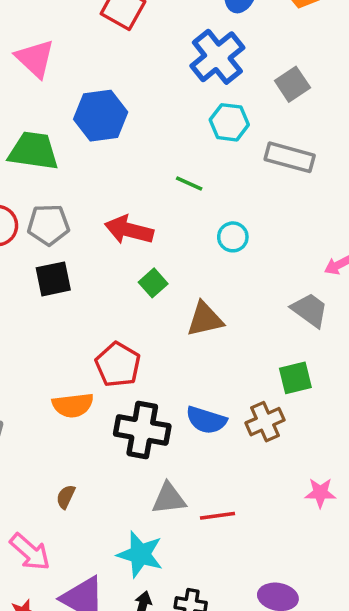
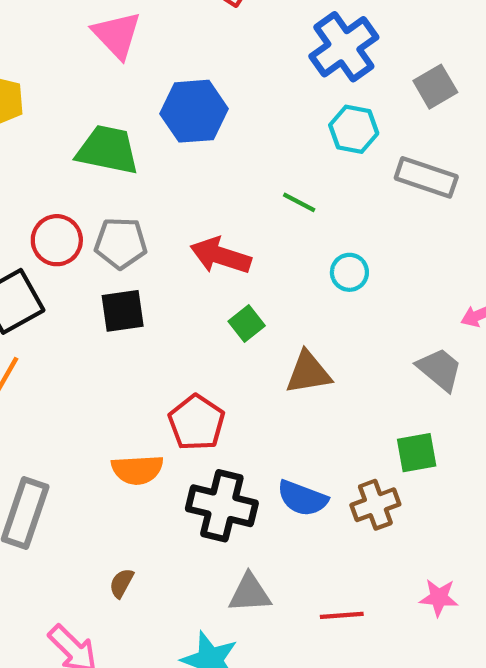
red line: (218, 516) -> (342, 615), moved

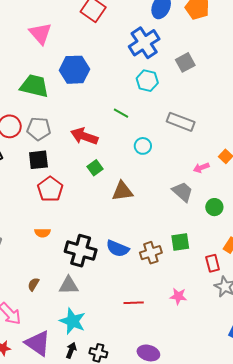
gray rectangle: (426, 177) -> (181, 122), moved
red pentagon: (197, 423) -> (50, 189), moved
green square: (417, 453) -> (180, 242), moved
orange semicircle: (137, 470) -> (43, 233), size x0.7
gray triangle: (250, 593) -> (69, 285), moved

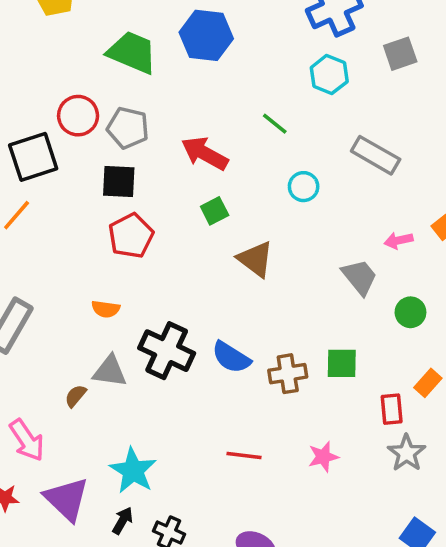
brown triangle: (122, 191) -> (255, 259), turned 35
gray triangle: (69, 285) -> (110, 371), moved
pink star: (178, 296) -> (323, 457), turned -30

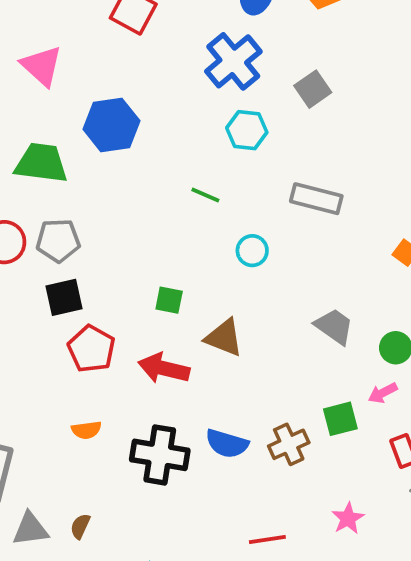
red arrow: (205, 153) -> (164, 368), moved
green square: (215, 211) -> (169, 300), turned -36
pink arrow: (399, 240) -> (383, 393), moved
gray triangle: (110, 371) -> (30, 529), moved

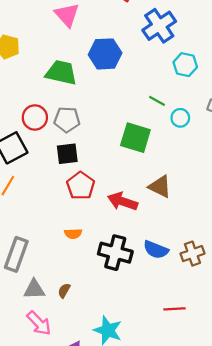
blue cross: (233, 61) -> (159, 26), moved
cyan circle: (252, 251) -> (180, 118), moved
green square: (169, 300) -> (135, 138), moved, size x1.8

